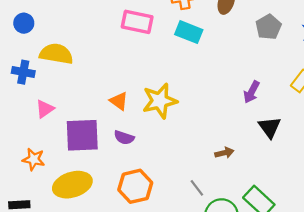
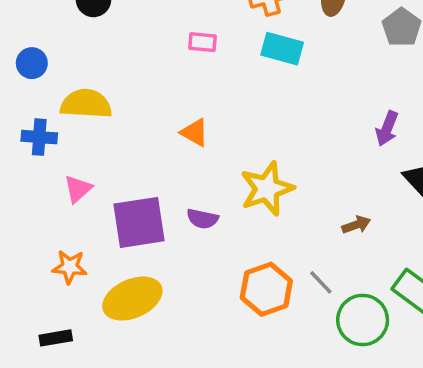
pink rectangle: (137, 22) -> (202, 42), size x0.6
orange triangle: (119, 101) -> (195, 132), moved
yellow star: (160, 101) -> (267, 189), moved
orange hexagon: (135, 186) -> (266, 289), moved

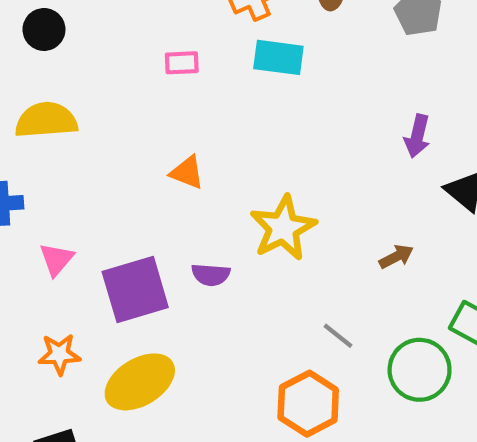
yellow semicircle: (86, 104) -> (46, 120), moved
gray line: (321, 282) -> (338, 336), moved
orange hexagon: (266, 289) -> (308, 404), moved

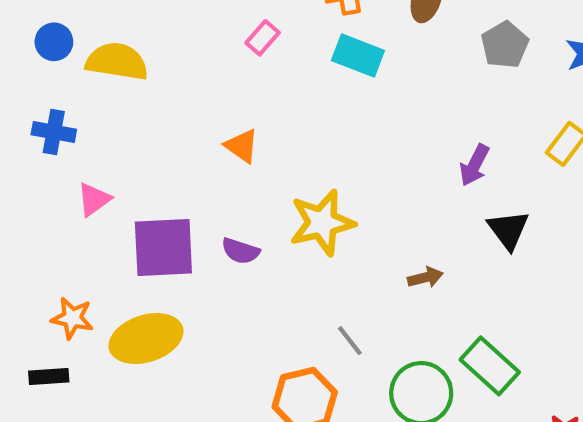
pink rectangle: (182, 63) -> (263, 38), turned -60
orange star: (59, 354) -> (72, 318), moved

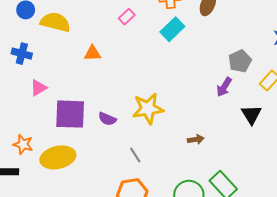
gray pentagon: (505, 45) -> (240, 61), moved
cyan rectangle: (358, 56) -> (172, 29), turned -70
orange triangle: (242, 146) -> (92, 53), moved, turned -42
black triangle: (508, 230) -> (251, 115), moved
gray line: (350, 341) -> (135, 155), moved

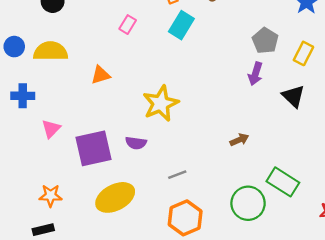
yellow star: (148, 109) -> (161, 103), moved
gray line: (135, 155) -> (177, 175), turned -63
yellow ellipse: (58, 157) -> (115, 197), moved

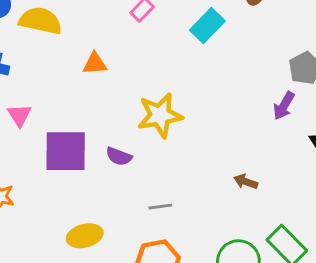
pink triangle: (51, 129) -> (19, 115), turned -30
brown arrow: (239, 140) -> (246, 182), turned -150
yellow ellipse: (115, 197) -> (85, 236), moved, size x0.7

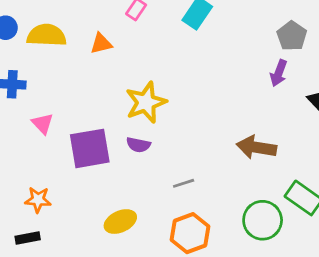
orange triangle: (95, 64) -> (101, 44), moved
yellow star: (160, 115) -> (146, 102), moved
brown arrow: (246, 182) -> (256, 147), size x1.8

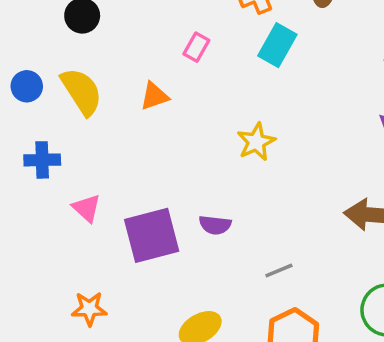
yellow semicircle: (47, 35) -> (82, 91), turned 60
yellow star: (146, 102) -> (256, 142), moved, size x0.7

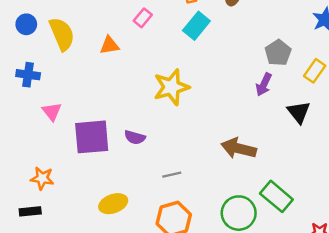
yellow star: (256, 142) -> (171, 87), size x1.4

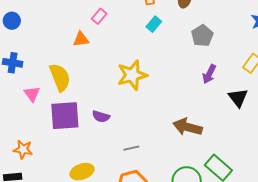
pink rectangle: (143, 18) -> (99, 16), moved
cyan rectangle: (196, 26) -> (154, 24), size x0.7
yellow semicircle: (62, 34) -> (60, 77), moved
gray pentagon: (278, 53) -> (202, 36), moved

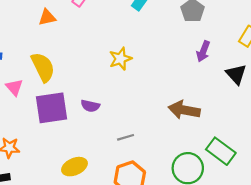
orange triangle: (81, 39) -> (47, 17), moved
yellow star: (132, 75) -> (120, 59), size x0.7

